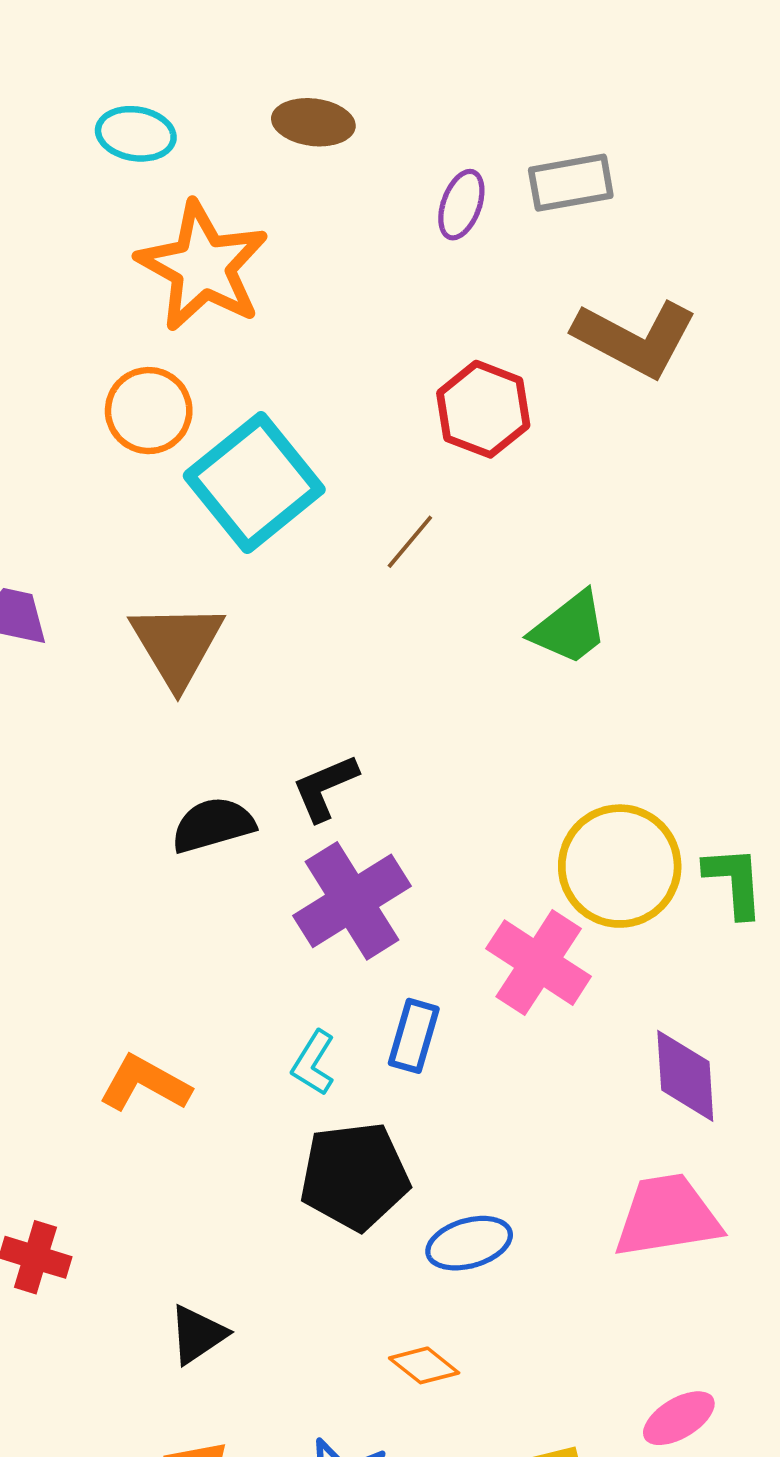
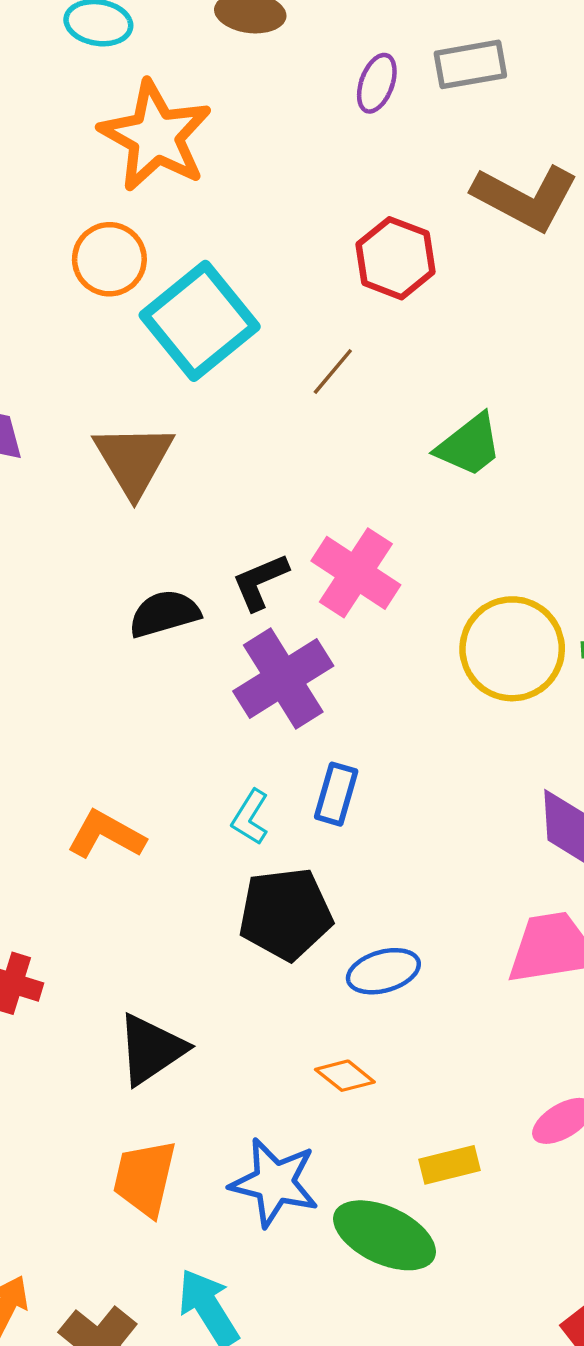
pink cross: (539, 963) -> (356, 573), moved
black triangle: (198, 1335) -> (151, 1049), size x1.4

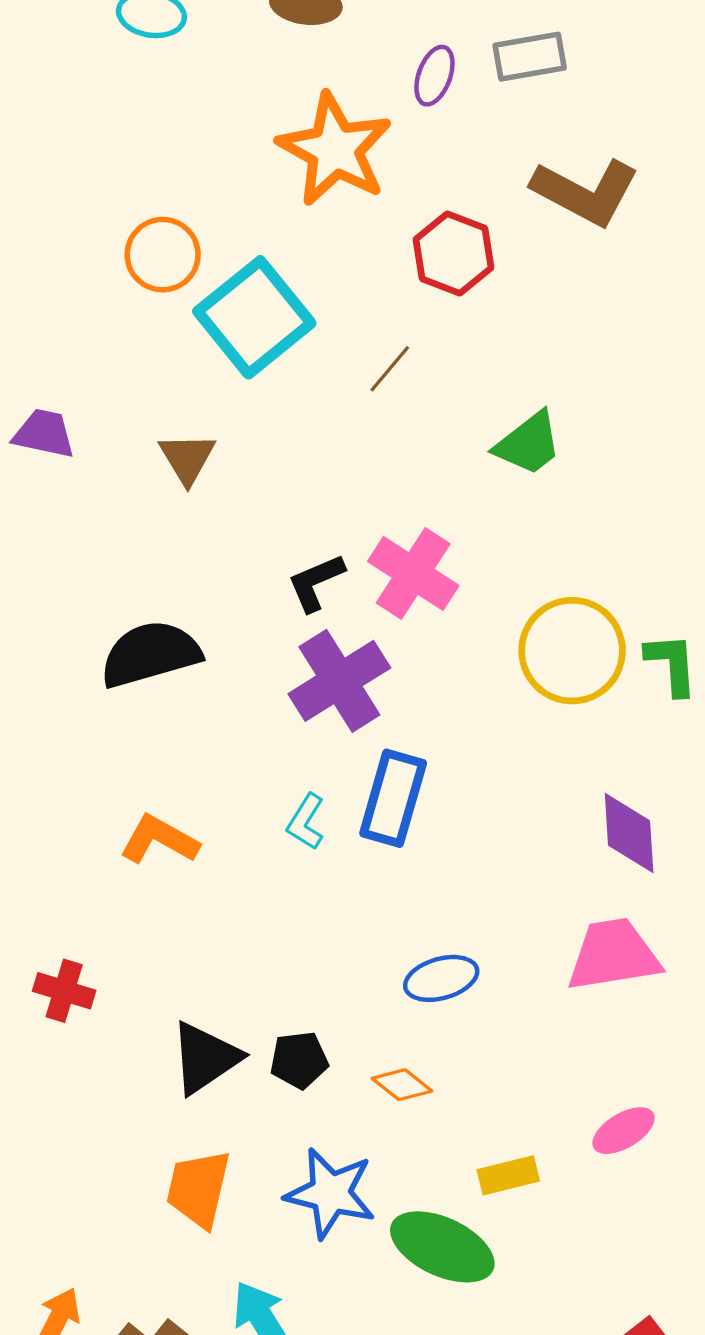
orange star: (156, 136) -> (335, 149), moved
brown triangle: (134, 460) -> (187, 458), size x0.7
black semicircle: (164, 614) -> (150, 654), moved, size x1.4
blue rectangle: (336, 794) -> (393, 798), size x1.5
black pentagon: (285, 914) -> (299, 1060), moved, size x0.6

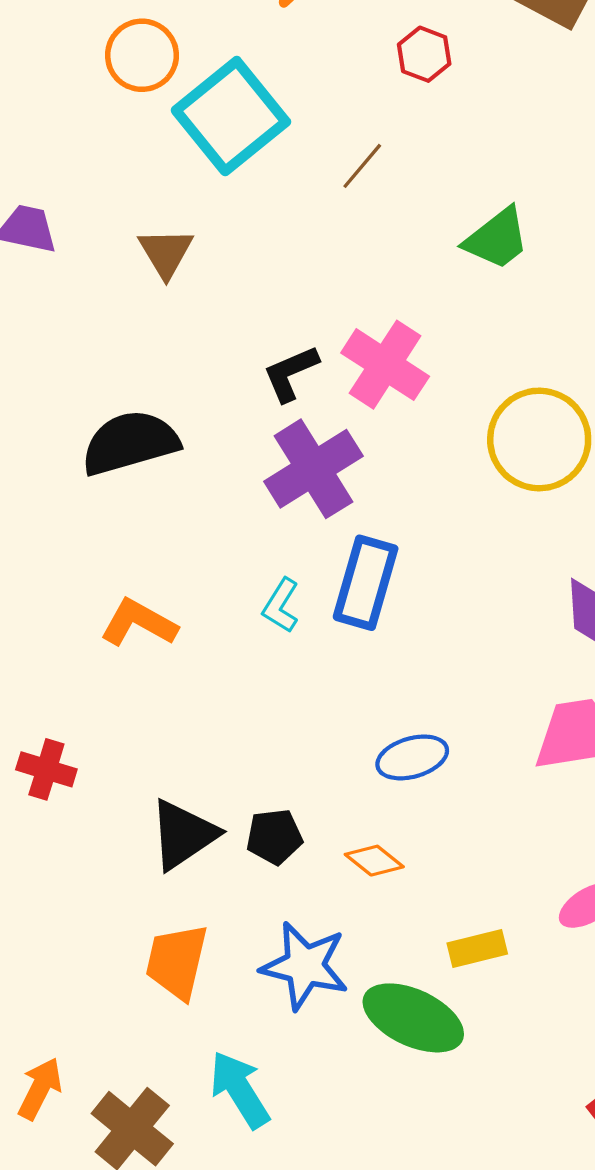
red hexagon: (453, 254) -> (424, 54), size x0.7

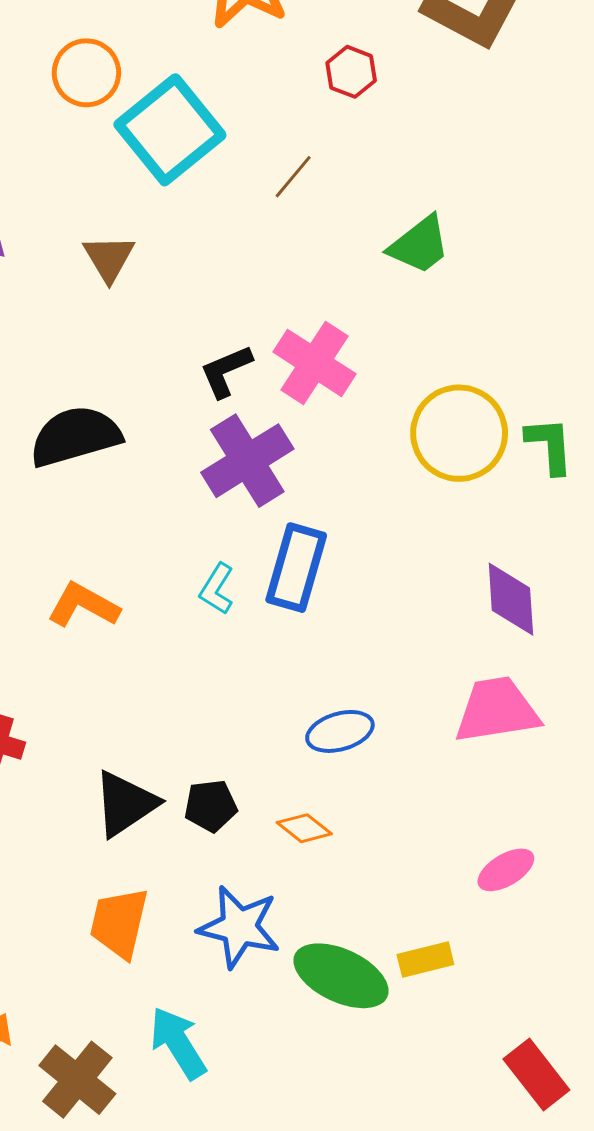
yellow rectangle: (477, 948) -> (425, 959), moved

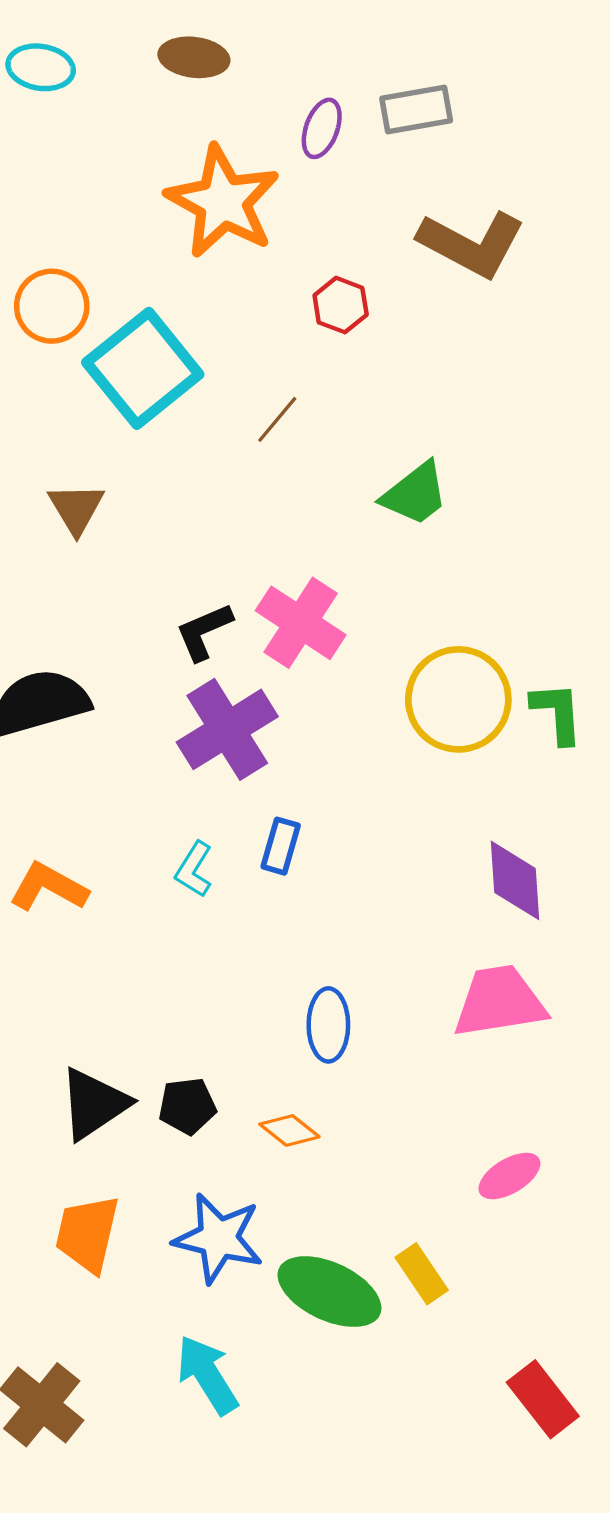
blue rectangle: (296, 568) -> (281, 846), size x0.6
blue ellipse: (340, 731) -> (328, 1025), turned -74
yellow rectangle: (425, 959) -> (422, 1274), turned 70
cyan arrow: (178, 1043) -> (207, 1375), moved

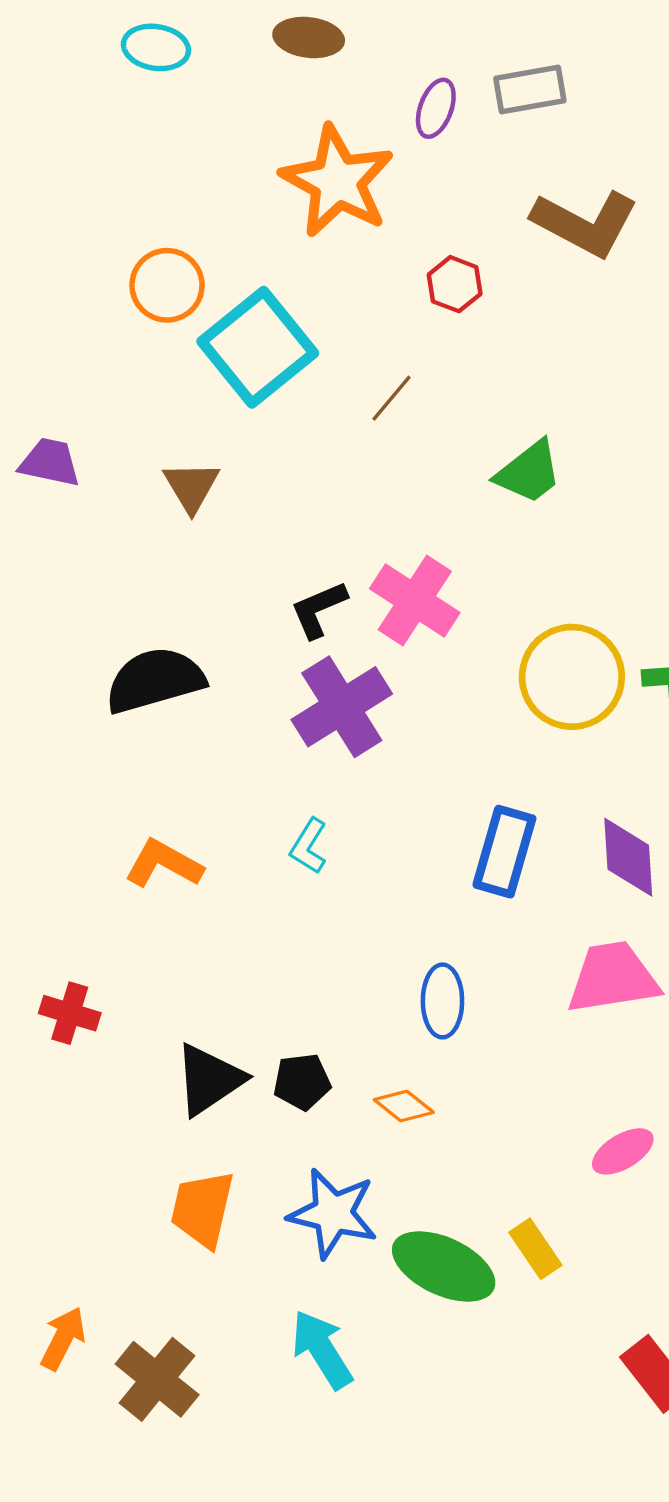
blue rectangle: (281, 846) -> (504, 852), moved, size x1.6

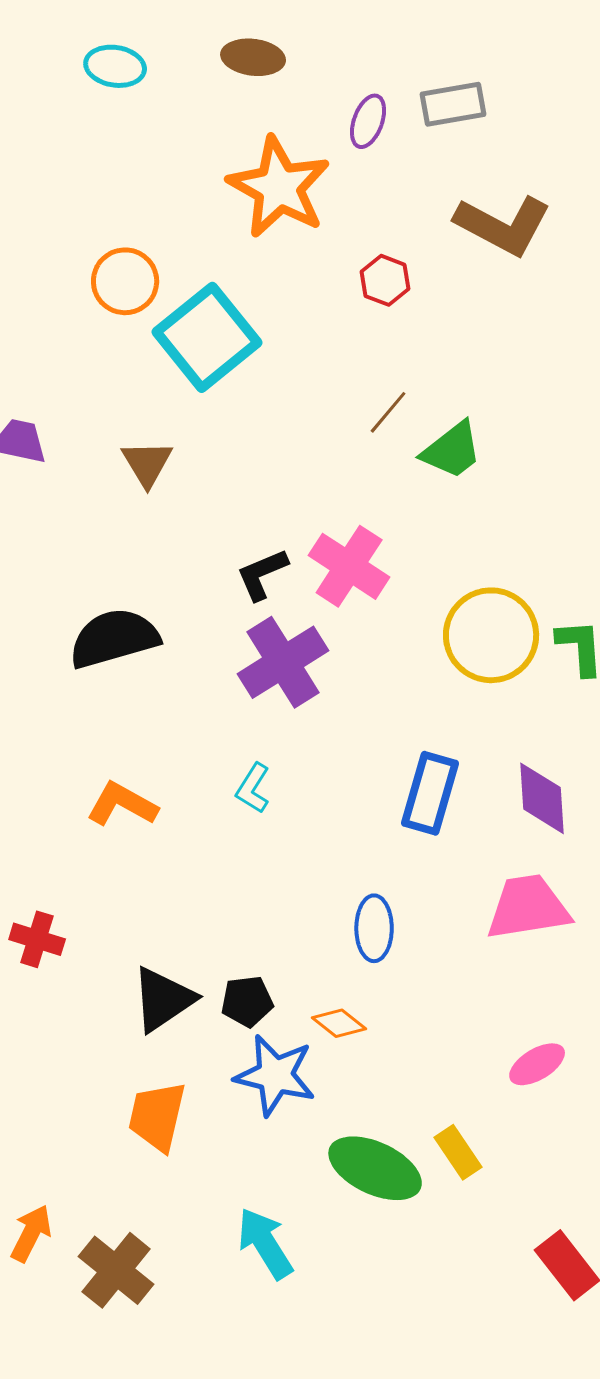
brown line: (392, 398) -> (388, 412), moved
blue star: (333, 1213) -> (275, 1075), moved

